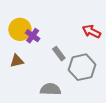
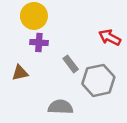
yellow circle: (20, 29) -> (34, 16), moved
purple cross: (33, 36) -> (39, 42), turned -32

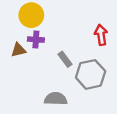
red arrow: (110, 37) -> (101, 35), turned 54
brown triangle: (20, 73) -> (18, 50), moved

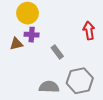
gray hexagon: (91, 74) -> (80, 81), moved

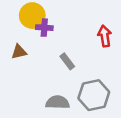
purple cross: (32, 35) -> (44, 28), moved

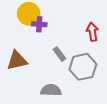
brown triangle: (19, 52) -> (17, 60), moved, size x1.5
gray hexagon: (94, 95) -> (83, 67), moved

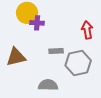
gray rectangle: (59, 54) -> (56, 51), turned -56

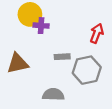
red arrow: (87, 30) -> (97, 33), turned 30

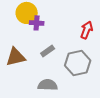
gray rectangle: (62, 57) -> (48, 51), moved, turned -32

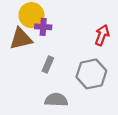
gray rectangle: (48, 51) -> (48, 65), moved, turned -32
brown triangle: (16, 57) -> (21, 39), moved

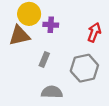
purple cross: (43, 27) -> (51, 25), moved

